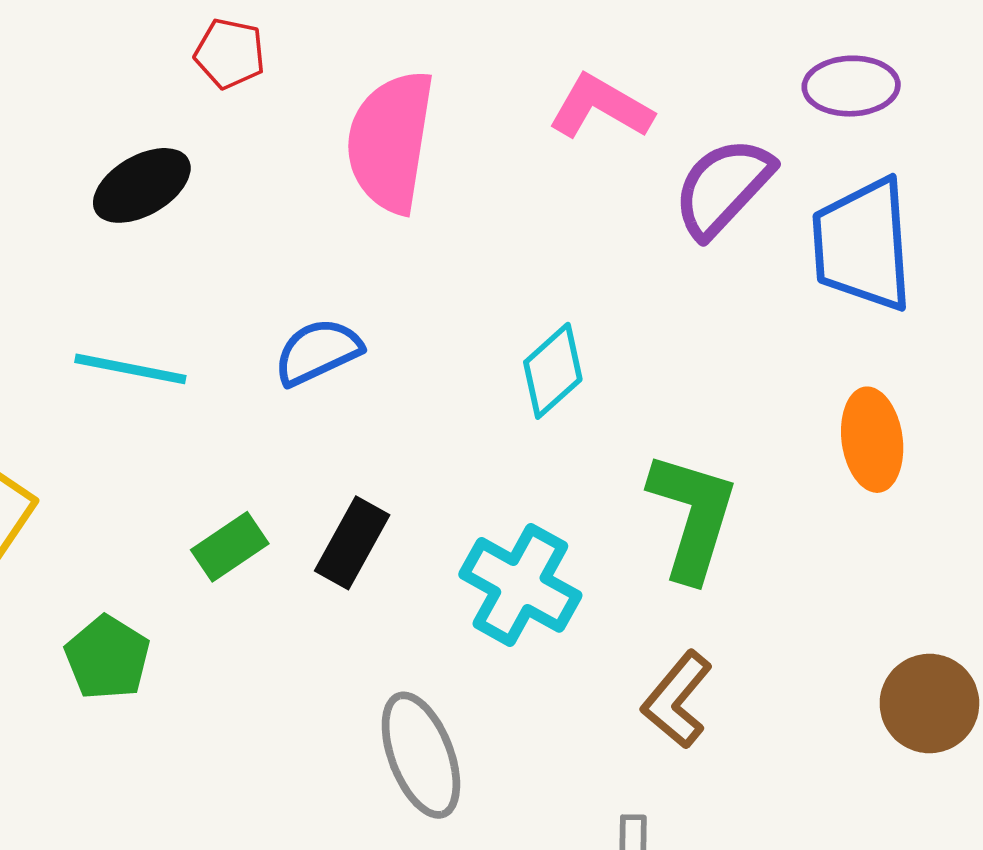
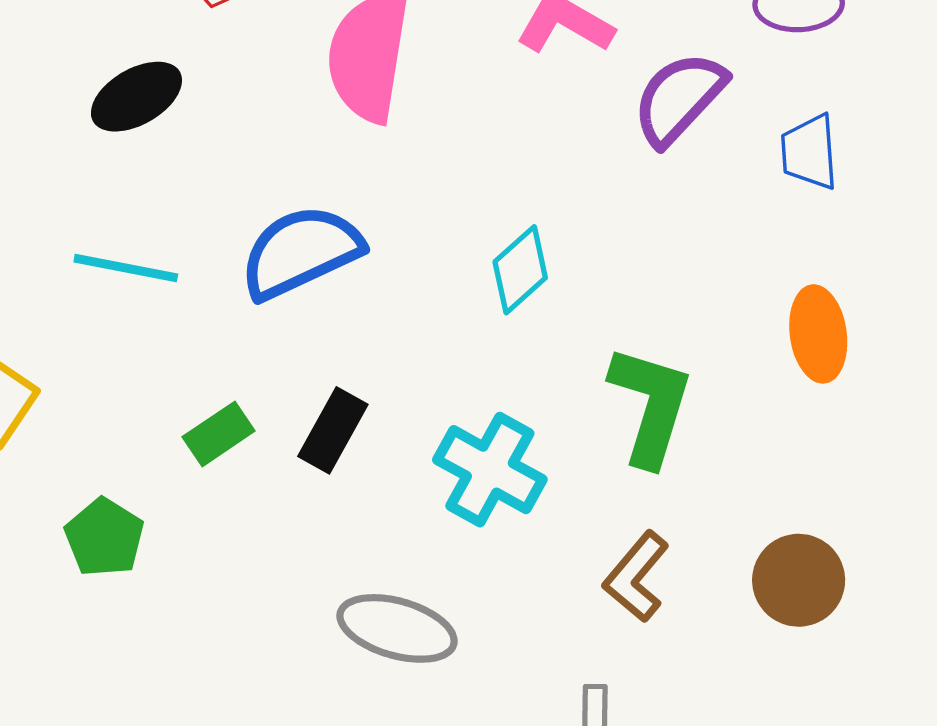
blue trapezoid: (863, 245) -> (809, 152), size x0.6
blue semicircle: (318, 352) -> (301, 252), size x1.5
brown circle: (929, 703) -> (799, 580), moved
gray ellipse: (421, 755) -> (397, 628), turned -53

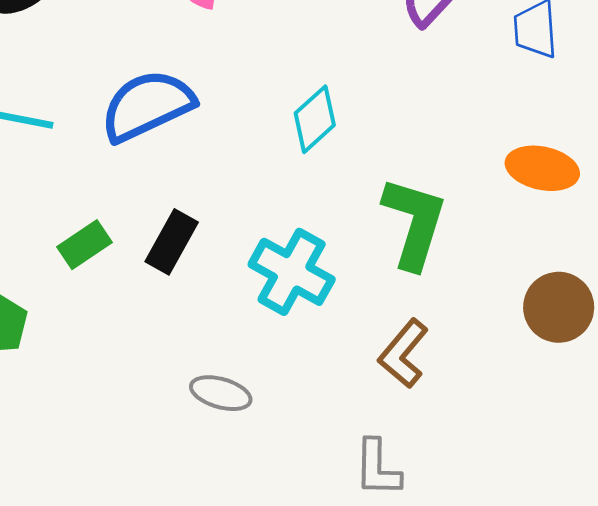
orange ellipse: (818, 334) -> (542, 168), turned -70
brown circle: (799, 580) -> (559, 307), moved
gray ellipse: (397, 628) -> (221, 393), size x0.7

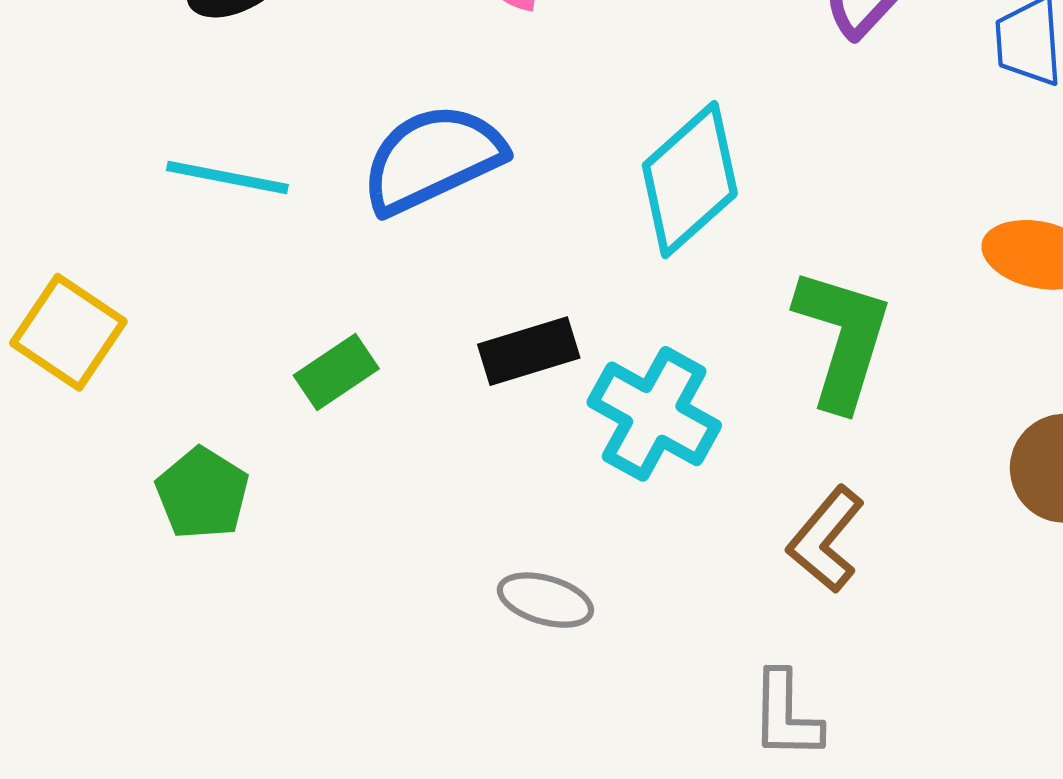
cyan diamond: (315, 119) -> (690, 180), size x1.5
black rectangle: (172, 242) -> (529, 351), moved, turned 44

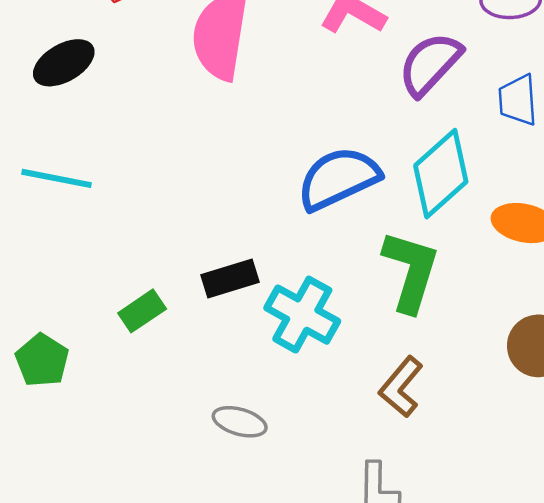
blue semicircle: (432, 159) -> (338, 178), moved
cyan diamond: (690, 180) -> (441, 174), moved
green rectangle: (336, 372) -> (142, 311), moved

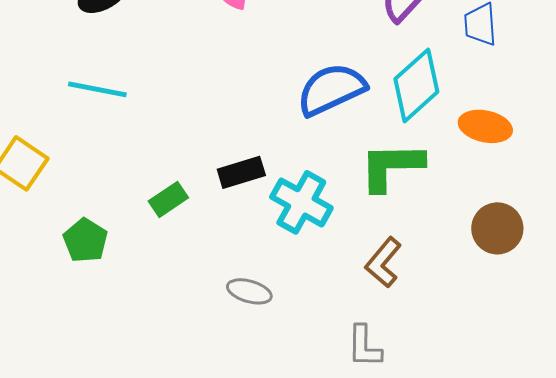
green L-shape: (411, 271) -> (391, 166), turned -108

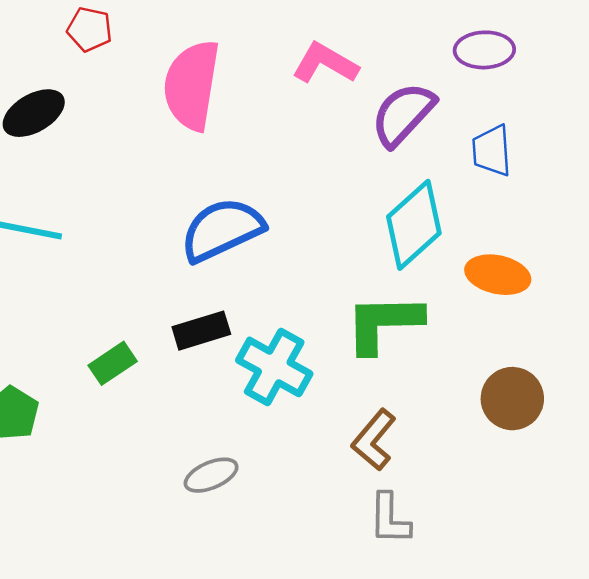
blue semicircle: (331, 89) -> (222, 230), moved
gray ellipse: (249, 291) -> (211, 475), turned -39
gray L-shape: (364, 346) -> (390, 519), moved

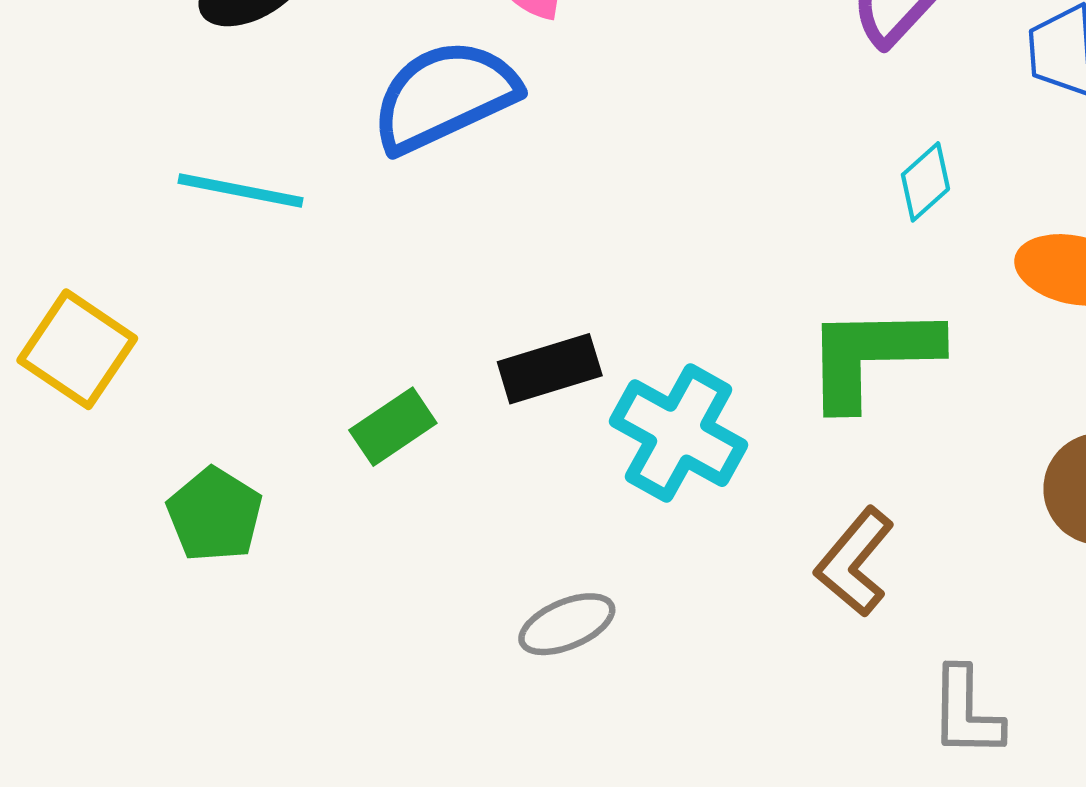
cyan diamond: (414, 225) -> (925, 182), size x0.5
blue semicircle: (222, 230) -> (444, 96), moved
gray L-shape: (390, 519) -> (966, 712), moved

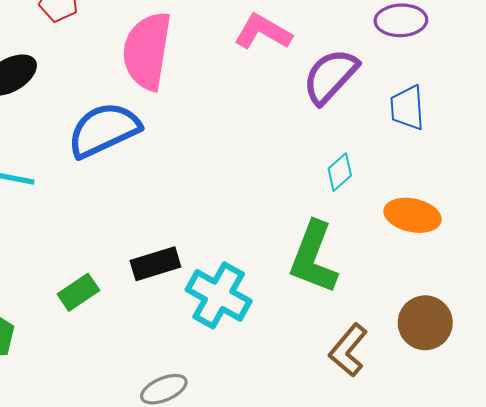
green L-shape: (872, 356) -> (313, 257), turned -68
brown L-shape: (855, 562) -> (348, 350), moved

